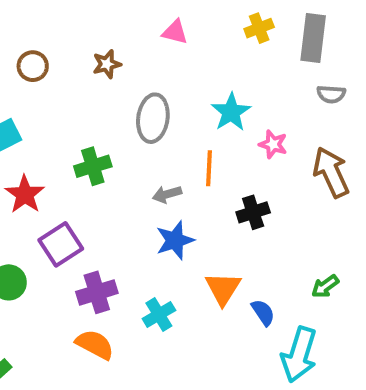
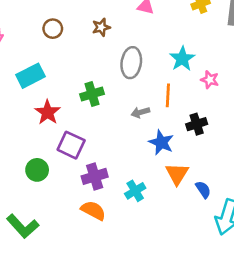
blue star: (175, 240) -> (161, 142), moved, turned -30
purple square: (61, 244) -> (71, 145), turned -32

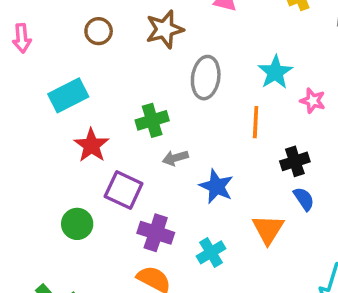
brown star: (101, 27) -> (165, 29), size x1.5
gray arrow: (140, 112) -> (175, 158), moved
blue star: (161, 142) -> (216, 186), moved
purple cross: (95, 176) -> (156, 233), turned 35
blue semicircle: (203, 190) -> (304, 199), moved

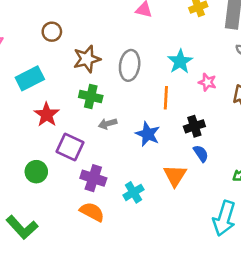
brown star: (165, 29) -> (87, 59), moved
green cross: (152, 120) -> (91, 96), turned 30
blue star: (216, 186) -> (148, 134), moved

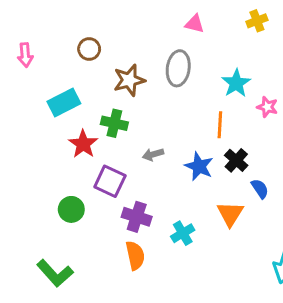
gray ellipse: (130, 65) -> (178, 68), moved
green cross: (91, 96) -> (114, 123), moved
black cross: (194, 126) -> (236, 160), moved, turned -30
orange semicircle: (92, 212) -> (135, 255), turned 50

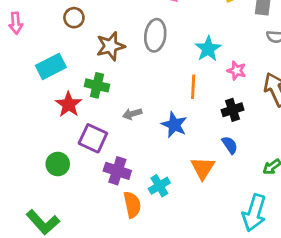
black cross: (236, 160) -> (233, 110), moved, turned 30
orange semicircle: (135, 255) -> (132, 205), moved

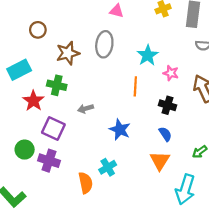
black cross: (233, 110) -> (168, 105), turned 35
blue star: (174, 125) -> (120, 130), moved
orange triangle: (203, 168) -> (160, 161), moved
purple cross: (117, 171) -> (49, 161), moved

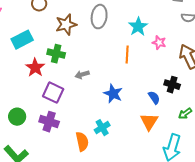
black cross: (168, 105) -> (172, 85), moved
green circle: (25, 150) -> (17, 117), moved

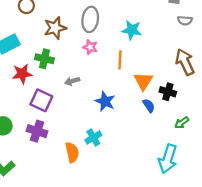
cyan star: (138, 27) -> (132, 30), turned -30
pink star: (159, 43) -> (90, 47), moved
red star: (35, 68) -> (22, 74), turned 30
orange triangle: (149, 122) -> (143, 81), moved

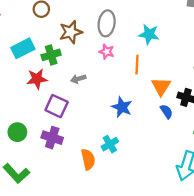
green cross: (44, 59) -> (51, 55), moved, turned -30
gray arrow: (72, 81) -> (78, 79), moved

